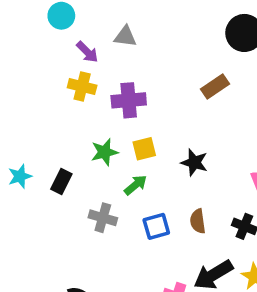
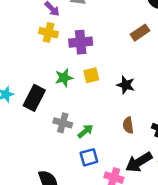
black rectangle: (61, 181) -> (34, 98), size x1.5
green arrow: (136, 185) -> (85, 131), moved
blue square: (156, 226) -> (89, 157), moved

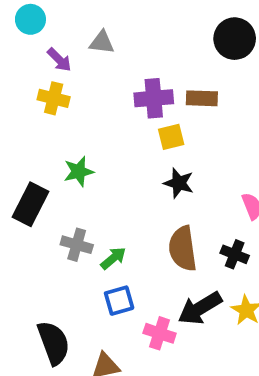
brown rectangle: (140, 33) -> (202, 98), turned 36
purple cross: (81, 42) -> (154, 98), moved
yellow square: (91, 75) -> (171, 137), moved
brown semicircle: (128, 125) -> (183, 249), size x1.6

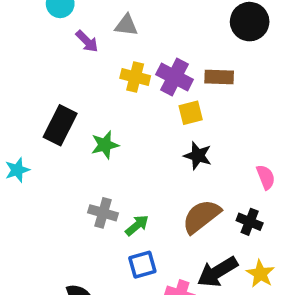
yellow cross: (54, 98) -> (135, 77), moved
purple cross: (154, 98) -> (175, 77), turned 32
black rectangle: (30, 204) -> (60, 125), moved
brown semicircle: (183, 249) -> (201, 216), turned 60

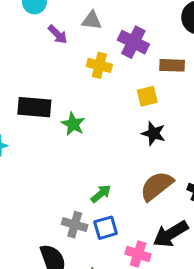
purple cross: (175, 77) -> (133, 42), moved
black rectangle: (60, 125) -> (34, 107), turned 68
green star: (105, 145) -> (73, 124), turned -30
gray cross: (103, 213) -> (75, 225), moved

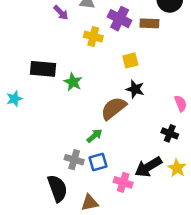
brown rectangle: (172, 65) -> (149, 23), moved
brown semicircle: (157, 186) -> (114, 108), moved

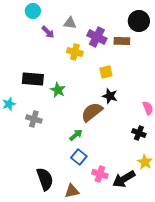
gray cross: (74, 160) -> (34, 119), moved
blue square: (98, 162) -> (79, 157), turned -35
black arrow: (148, 167) -> (124, 179), moved

